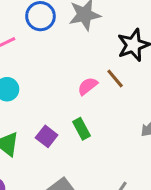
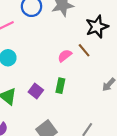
green rectangle: (82, 129) -> (60, 86), turned 40

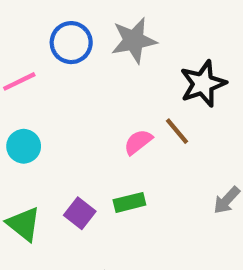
green rectangle: (60, 86) -> (129, 202), turned 64

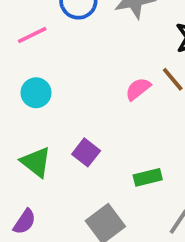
green rectangle: (129, 202) -> (148, 177), moved

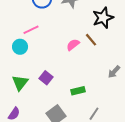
pink line: (32, 35) -> (31, 30), moved
green triangle: (36, 162) -> (20, 83), turned 30

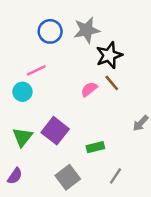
black star: (103, 18) -> (109, 55), moved
purple square: (46, 78) -> (55, 131), size x1.5

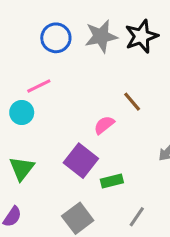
black star: (109, 55) -> (141, 36), moved
pink semicircle: (89, 89) -> (104, 125), moved
purple square: (55, 131) -> (81, 161), moved

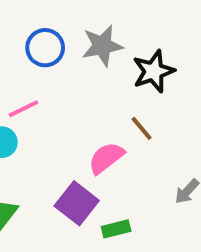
black star: (141, 36) -> (153, 71), moved
pink semicircle: (104, 125) -> (106, 158), size x1.4

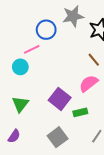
blue circle: (45, 48) -> (46, 30), moved
pink semicircle: (106, 158) -> (89, 83), moved

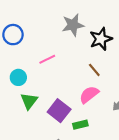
blue circle: (46, 30) -> (13, 35), moved
pink line: (32, 49) -> (47, 59), moved
green triangle: (20, 104) -> (29, 101), moved

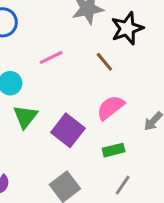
brown line: (94, 70) -> (104, 62), moved
green rectangle: (80, 125) -> (114, 150), moved

